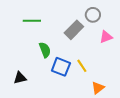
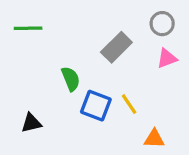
gray circle: (93, 15) -> (162, 24), moved
green line: (32, 21) -> (28, 28), moved
orange triangle: (98, 88) -> (154, 139), turned 40

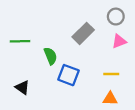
green line: (28, 28) -> (20, 41), moved
yellow line: (129, 104) -> (111, 74), moved, turned -56
black triangle: (31, 123) -> (22, 87), turned 49

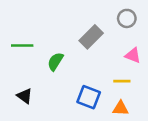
pink triangle: (119, 41) -> (133, 55), moved, turned 42
green semicircle: (50, 56) -> (55, 62), turned -126
blue square: (69, 75) -> (89, 97), moved

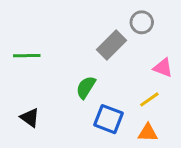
gray circle: (127, 18) -> (142, 22), moved
green semicircle: (55, 62) -> (86, 87), moved
yellow line: (122, 81) -> (149, 99), turned -35

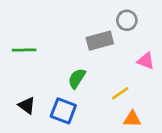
gray rectangle: (112, 45) -> (100, 41), turned 30
yellow line: (149, 99) -> (120, 93), moved
blue square: (108, 119) -> (63, 111), moved

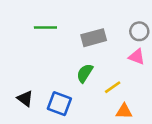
gray circle: (127, 20) -> (139, 31), moved
green line: (24, 50) -> (45, 28), moved
green semicircle: (77, 78) -> (85, 73), moved

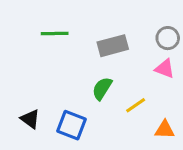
orange triangle: (124, 111) -> (165, 130), moved

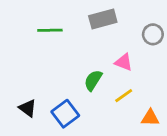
gray rectangle: (113, 46) -> (103, 19), moved
pink triangle: (165, 69) -> (124, 62), moved
blue square: (71, 125) -> (65, 114), turned 32

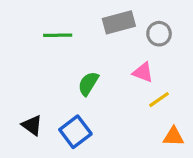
gray circle: (153, 34) -> (159, 34), moved
green semicircle: (93, 80) -> (88, 84), moved
yellow line: (124, 96) -> (159, 100), moved

